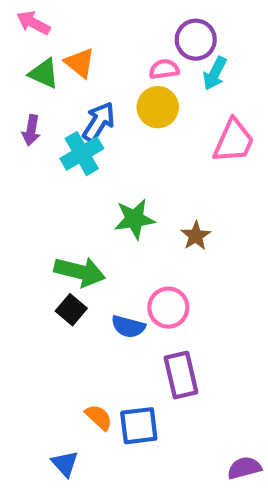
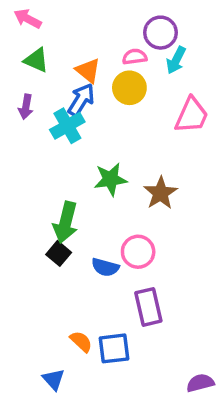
orange triangle: (80, 63) -> (88, 71), moved
brown star: (196, 236) -> (160, 193), size x1.4
green arrow: (80, 272) -> (66, 222), turned 90

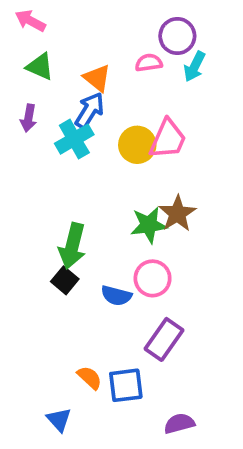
yellow circle: (129, 88) -> (137, 145), moved
pink trapezoid: (192, 115) -> (168, 139), moved
green star: (110, 179) -> (149, 225), moved
purple rectangle: (148, 307) -> (164, 339), turned 48
purple semicircle: (200, 383) -> (179, 423), moved

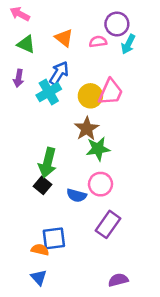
orange triangle: (97, 78) -> (64, 38), moved
brown star: (177, 214) -> (87, 129), moved
orange semicircle: (90, 378) -> (40, 250), moved, turned -30
blue square: (126, 385) -> (54, 238), moved

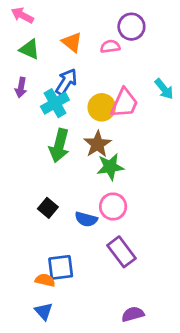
cyan arrow: (128, 44) -> (164, 89), moved, turned -66
green arrow: (48, 163) -> (59, 146), moved
purple rectangle: (108, 224) -> (122, 252), turned -72

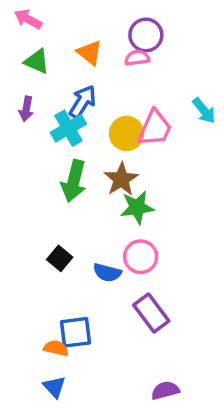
purple circle: (131, 27) -> (146, 35), moved

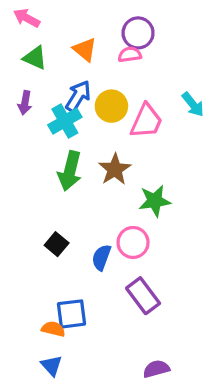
yellow circle: (127, 134) -> (111, 106), moved
green star: (137, 207) -> (155, 201), moved
blue semicircle: (107, 273) -> (101, 257), turned 95

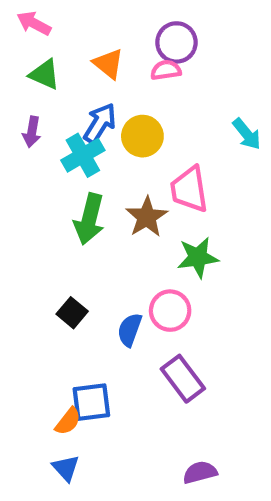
pink trapezoid: (146, 121) -> (189, 189), moved, turned 147
orange semicircle: (53, 329) -> (68, 421), turned 115

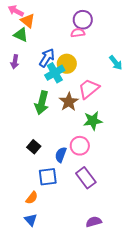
orange triangle: (108, 64) -> (28, 21), moved
cyan cross: (83, 155) -> (55, 73), moved
pink trapezoid: (189, 189) -> (89, 89), turned 60
blue square: (91, 402) -> (48, 177), moved

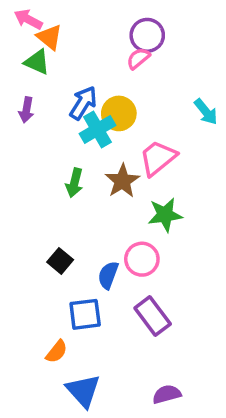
pink semicircle: (78, 33) -> (138, 58), turned -32
green arrow: (42, 103) -> (74, 183), size x0.7
blue triangle: (31, 220) -> (83, 391), moved, size x1.5

